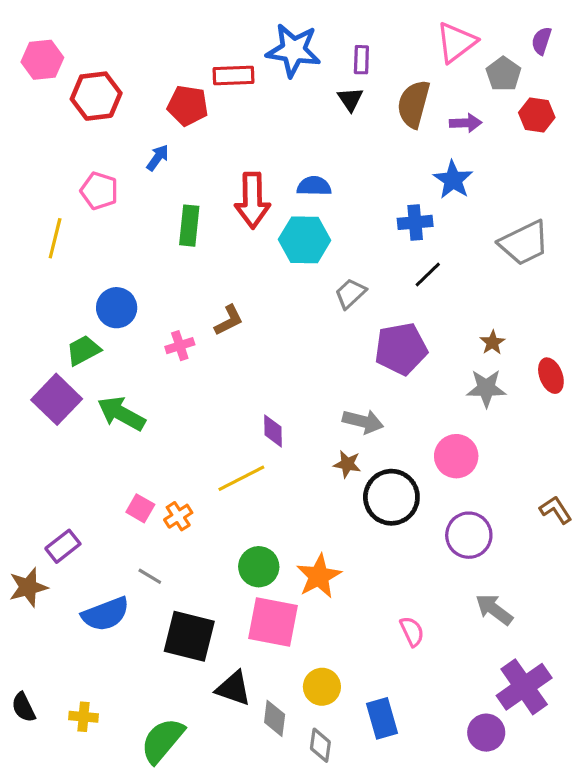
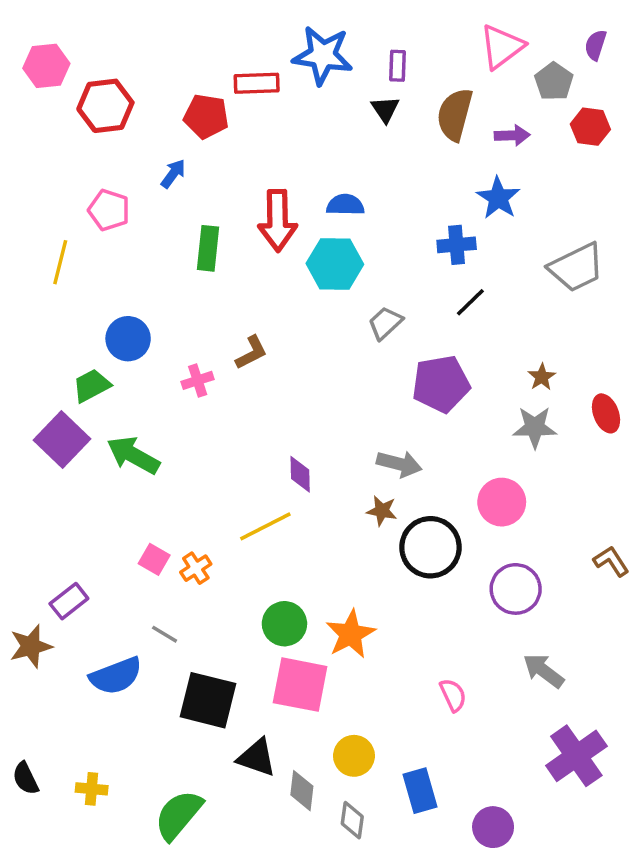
purple circle: (486, 733) -> (493, 827), moved

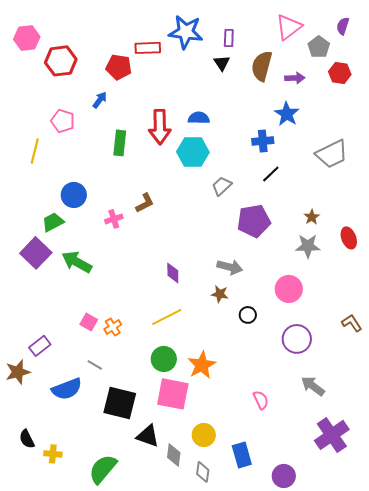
yellow line: (265, 526) -> (167, 317), moved
black circle: (430, 547) -> (248, 315), size x0.5
black semicircle: (26, 778) -> (27, 439), moved

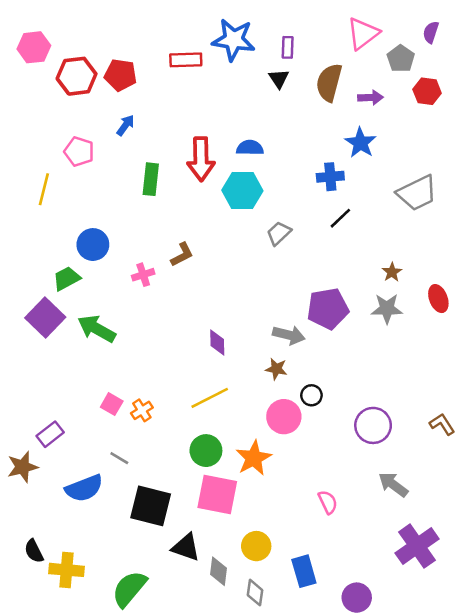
red pentagon: (119, 67) -> (121, 75), moved
purple pentagon: (254, 221) -> (328, 309), moved
pink circle: (289, 289) -> (284, 417), moved
brown L-shape: (352, 323) -> (442, 424), moved
yellow cross: (53, 454) -> (67, 570), size x1.5

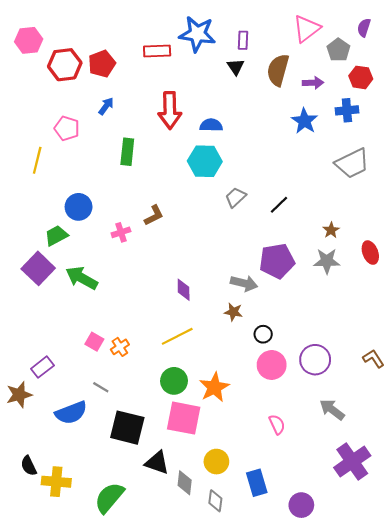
red pentagon: (121, 75) -> (102, 64), turned -30
red arrow: (201, 159) -> (170, 110), moved
blue cross: (330, 177) -> (347, 110), moved
black line: (340, 218) -> (279, 205), moved
pink circle: (284, 417) -> (272, 365), moved

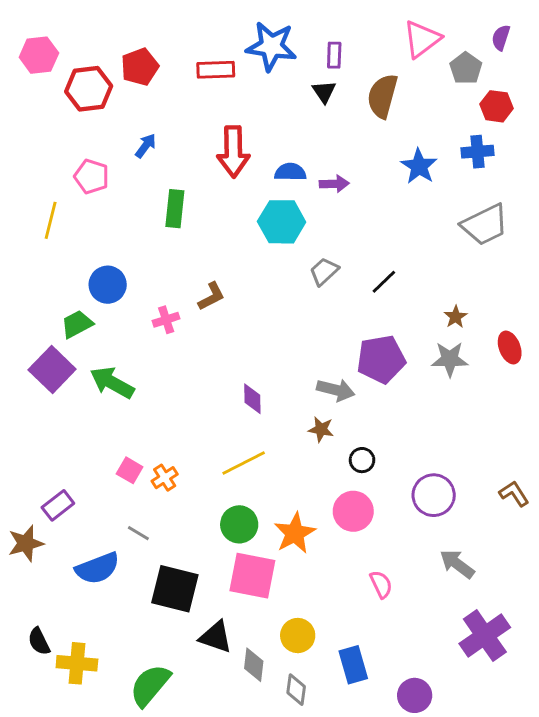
red pentagon: (102, 64) -> (140, 67), moved
purple arrow: (313, 83) -> (334, 184), moved
pink circle: (272, 365) -> (353, 511), moved

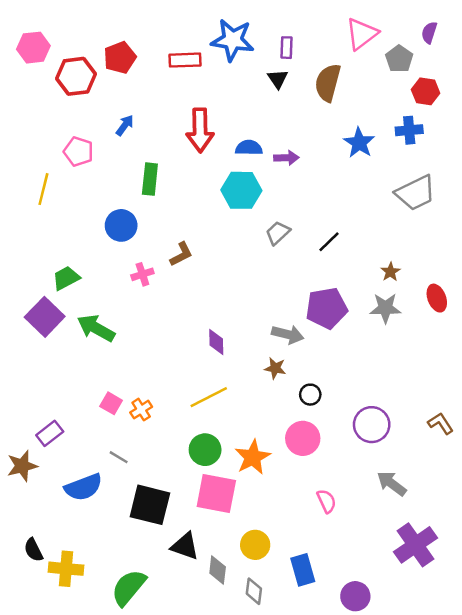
blue circle: (108, 285) -> (121, 225), moved

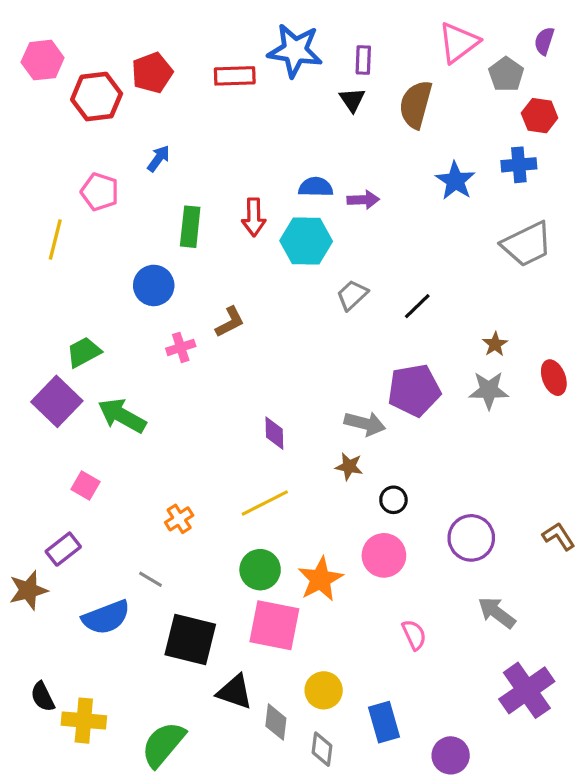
red arrow: (200, 130) -> (254, 217), moved, size x0.7
pink square: (111, 403) -> (85, 486), moved

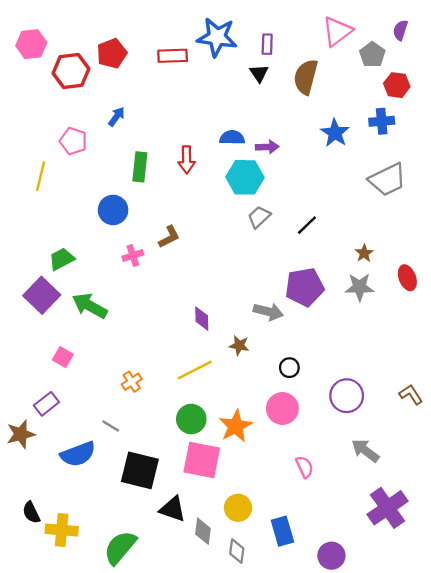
cyan hexagon: (306, 241) -> (245, 177), moved
brown star: (349, 466) -> (239, 345), moved

